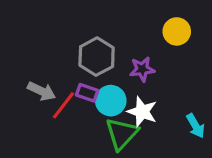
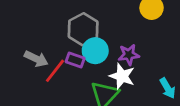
purple star: (142, 69) -> (129, 55), moved
cyan circle: (111, 101) -> (95, 51), moved

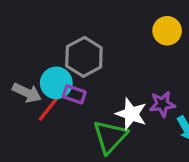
cyan circle: (95, 51) -> (56, 83), moved
purple star: (129, 55) -> (162, 104), moved

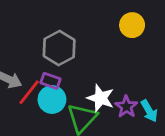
cyan circle: (56, 83) -> (52, 99), moved
purple star: (162, 104) -> (126, 107), moved, turned -30

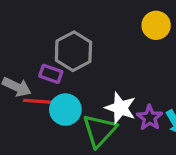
purple rectangle: (51, 81) -> (51, 74), moved
red line: (29, 92) -> (39, 101), turned 56

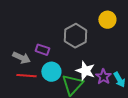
gray hexagon: (73, 51) -> (75, 36), moved
red line: (39, 101) -> (26, 76), moved

